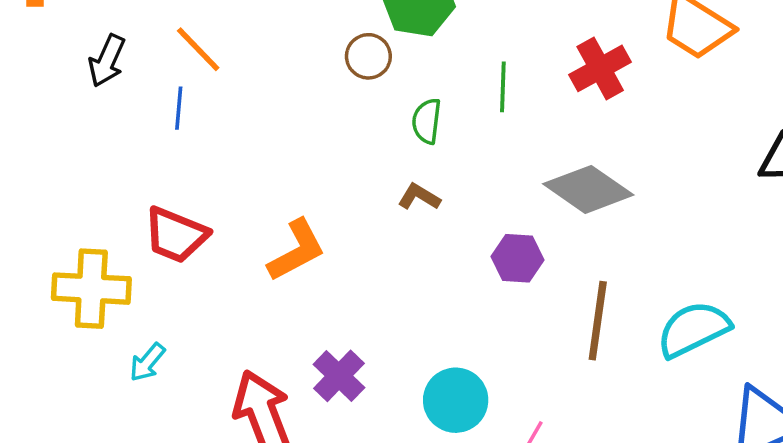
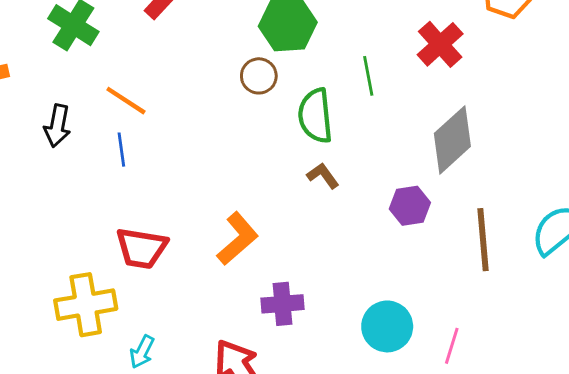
green semicircle: (427, 121) -> (315, 116), size x1.5
gray diamond: (588, 189) -> (452, 140), turned -64
brown L-shape: (419, 197) -> (323, 176), turned 36
purple cross: (339, 376) -> (283, 304), moved, turned -36

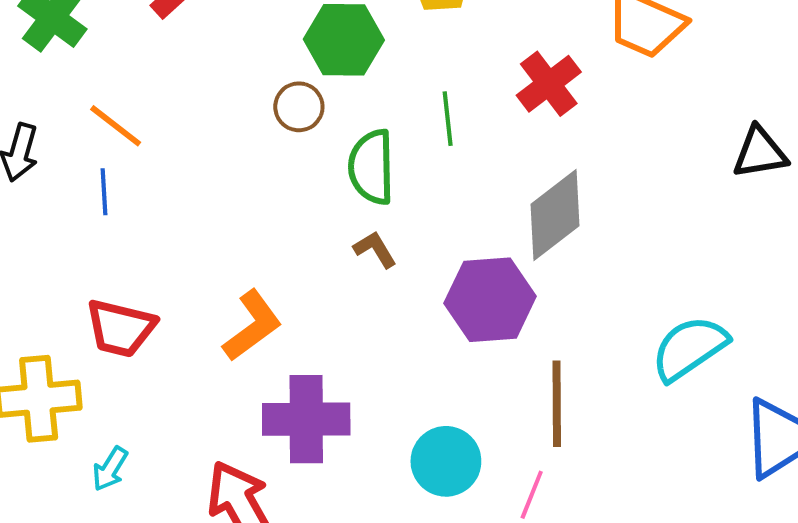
purple hexagon: (410, 206) -> (490, 300), size x1.6
brown line: (483, 240) -> (557, 404), moved
purple cross: (283, 304) -> (306, 419), size x1.5

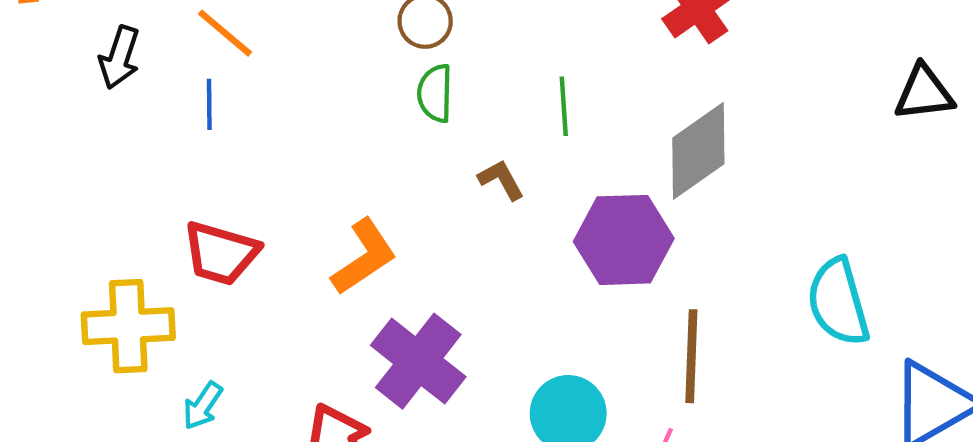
green line: (448, 119) -> (564, 106), moved
green semicircle: (371, 167) -> (435, 93), moved, size x0.7
cyan semicircle: (689, 348) -> (838, 302), turned -74
purple cross: (306, 419) -> (418, 361), turned 36

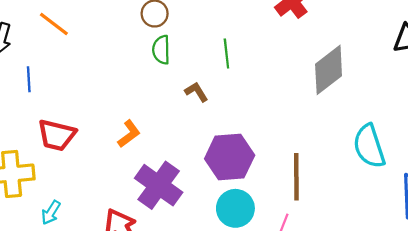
blue line: (209, 104) -> (29, 79), moved
gray diamond: (698, 151) -> (329, 70), moved
purple hexagon: (624, 240) -> (230, 157), moved
orange L-shape: (364, 257) -> (129, 134), size x0.7

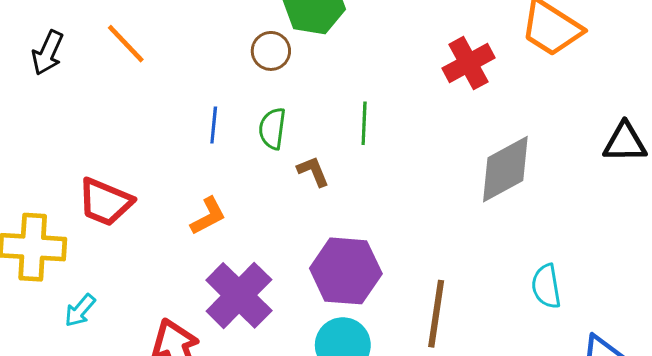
green semicircle: (161, 50) -> (272, 129), moved
blue line: (29, 79) -> (214, 125), moved
cyan semicircle: (369, 146) -> (546, 286), size x0.7

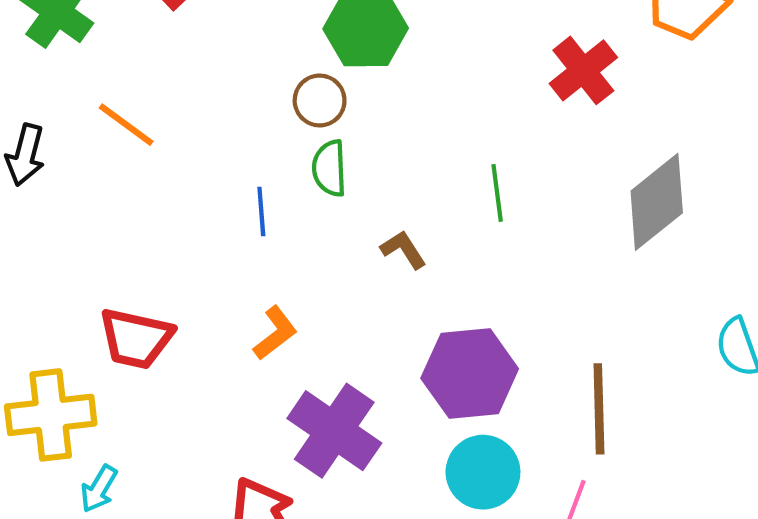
green line: (364, 123) -> (497, 193), moved
green semicircle: (272, 129) -> (329, 168), moved
cyan arrow: (80, 310) -> (99, 489), moved

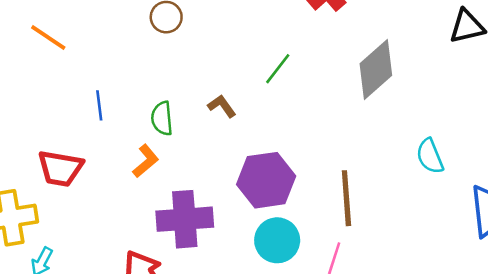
green semicircle: (329, 168) -> (162, 118), moved
green line: (497, 193) -> (278, 69), turned 48
blue line: (261, 211) -> (99, 105), moved
purple cross: (334, 431) -> (185, 219), turned -36

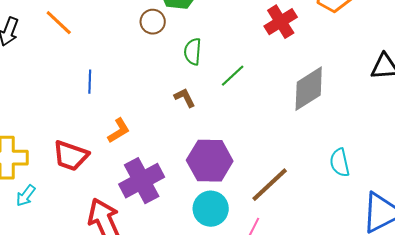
green semicircle: (162, 118) -> (193, 52), moved
red trapezoid: (60, 168) -> (71, 156), moved
brown line: (346, 198) -> (270, 185), turned 42
purple cross: (185, 219) -> (142, 181), turned -33

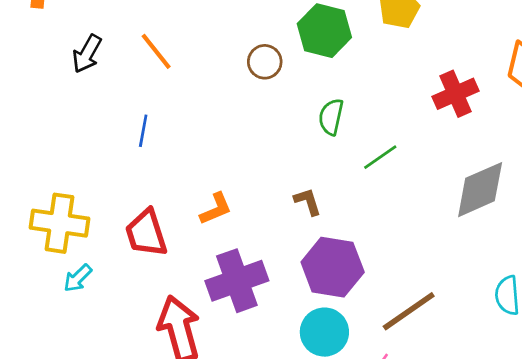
brown circle: (153, 22) -> (265, 62), moved
blue line: (90, 82) -> (143, 131), moved
brown L-shape: (185, 98) -> (308, 202), moved
red trapezoid: (71, 156) -> (146, 233), turned 45

